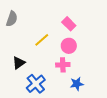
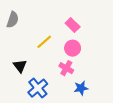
black triangle: (19, 63) -> (20, 66), turned -32
pink cross: (63, 65) -> (66, 68), turned 32

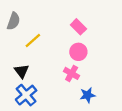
yellow line: (44, 42) -> (33, 40), moved
blue cross: (38, 88) -> (26, 95), moved

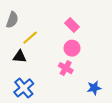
black triangle: (21, 71) -> (20, 57), moved, turned -48
blue star: (87, 95) -> (94, 88), moved

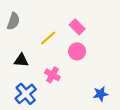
yellow line: (30, 38) -> (48, 38), moved
pink cross: (66, 68) -> (52, 75), moved

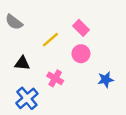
gray semicircle: (13, 21) -> (14, 22), turned 108
blue star: (101, 94) -> (106, 80), moved

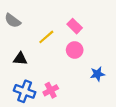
pink cross: (55, 78) -> (51, 90), moved, turned 32
blue cross: (27, 98) -> (25, 91), turned -30

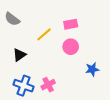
pink rectangle: (75, 26) -> (71, 24), turned -56
black triangle: (20, 59) -> (19, 55), turned -40

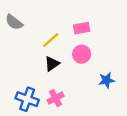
black triangle: (19, 55) -> (52, 64), moved

